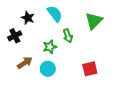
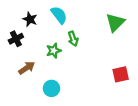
green triangle: (94, 21) -> (115, 23), moved
cyan circle: (48, 69) -> (51, 88), moved
red square: (90, 69) -> (121, 74), moved

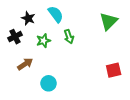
green star: (54, 51) -> (43, 41), moved

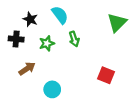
black cross: (15, 37) -> (16, 39), turned 32
red square: (114, 70) -> (106, 75), moved, turned 35

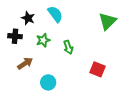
green arrow: (74, 39) -> (68, 47), moved

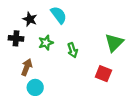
green triangle: (108, 21) -> (114, 43), moved
brown arrow: (25, 63) -> (27, 67), turned -35
cyan circle: (48, 82) -> (35, 87), moved

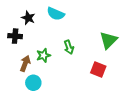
cyan semicircle: (59, 15) -> (56, 14), turned 150
green star: (46, 43) -> (43, 55), moved

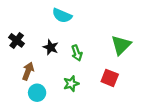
black star: (28, 18) -> (51, 47), moved
black cross: (15, 36) -> (17, 40), turned 32
green star: (43, 55) -> (71, 84), moved

